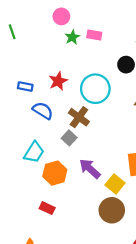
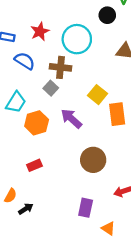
brown cross: (79, 117) -> (61, 67), turned -30
yellow square: (115, 184) -> (98, 95), moved
red rectangle: (47, 208) -> (34, 165), moved, turned -48

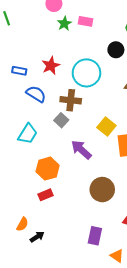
orange hexagon: (37, 123) -> (48, 169), moved

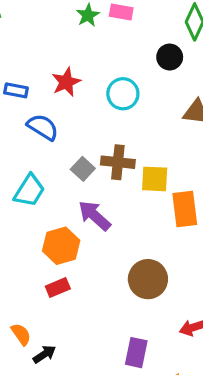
cyan circle: (86, 73) -> (123, 94), size x0.7
brown cross: (71, 100) -> (118, 162), moved
yellow square: (106, 126) -> (155, 179), turned -36
purple arrow: (81, 150) -> (95, 216), moved
orange semicircle: (22, 224) -> (21, 334), turned -64

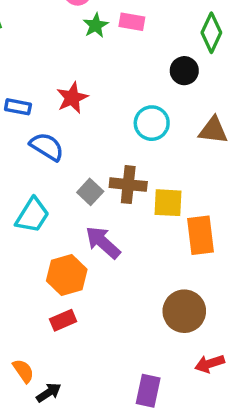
cyan circle: (123, 94) -> (152, 123), moved
brown circle: (148, 279) -> (184, 311), moved

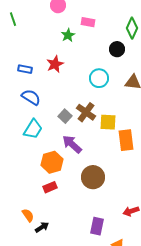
green star: (96, 25) -> (68, 35), moved
blue semicircle: (47, 147) -> (31, 97), moved
brown cross: (128, 185) -> (86, 112), turned 30
brown circle: (184, 311) -> (93, 177), moved

